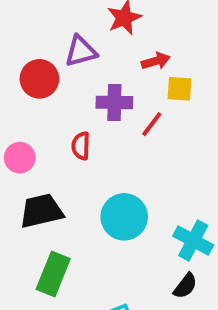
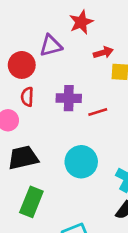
purple cross: (114, 102) -> (69, 98), moved
red line: (152, 124) -> (98, 112), moved, turned 36
red semicircle: (81, 146) -> (27, 97), moved

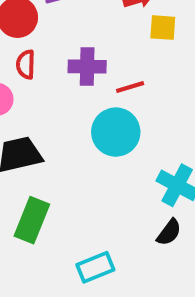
cyan circle: (81, 162) -> (116, 132), moved

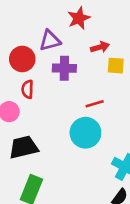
purple cross: (87, 67) -> (64, 68), moved

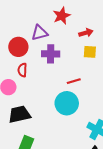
red arrow: (100, 47) -> (86, 33), moved

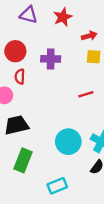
purple triangle: (40, 33) -> (29, 15), moved, turned 30
red line: (74, 81) -> (86, 94), moved
cyan circle: (67, 103) -> (68, 142), moved

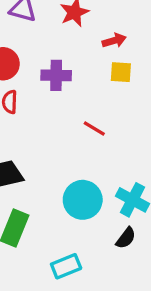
red line: (86, 94) -> (94, 128), moved, turned 48

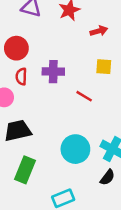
yellow square: (121, 72) -> (104, 67), moved
purple cross: (56, 75) -> (53, 72), moved

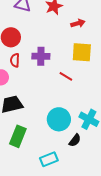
yellow square: (104, 67) -> (82, 52), size x1.5
black semicircle: (107, 177) -> (75, 140), moved

